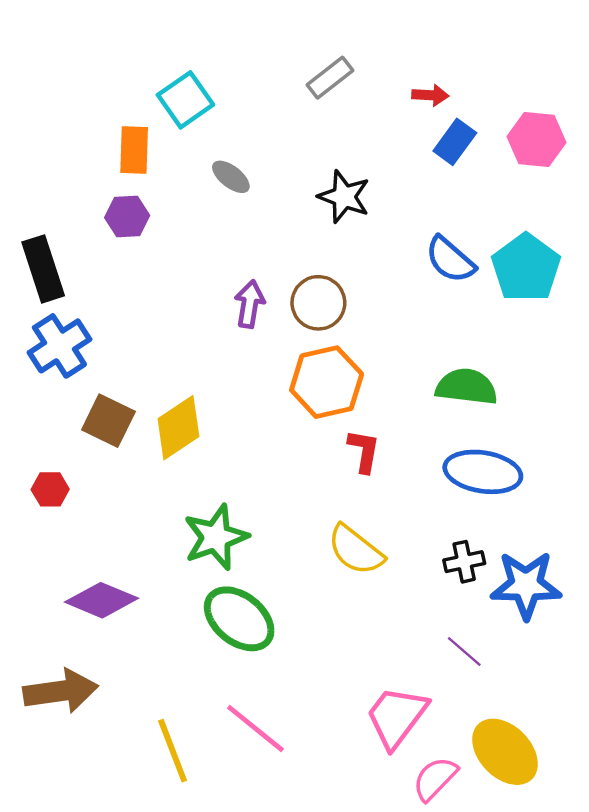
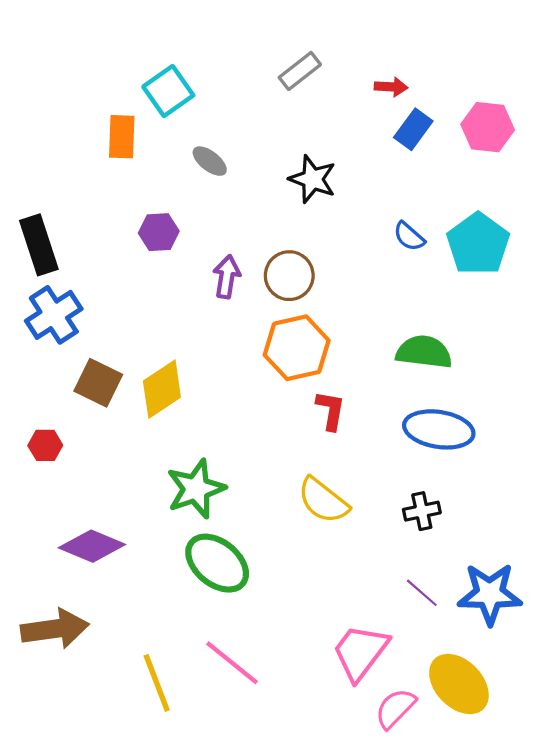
purple hexagon: (127, 216) -> (159, 232), moved
blue semicircle: (450, 260) -> (409, 236), size x0.7
blue star: (526, 585) -> (490, 594), moved

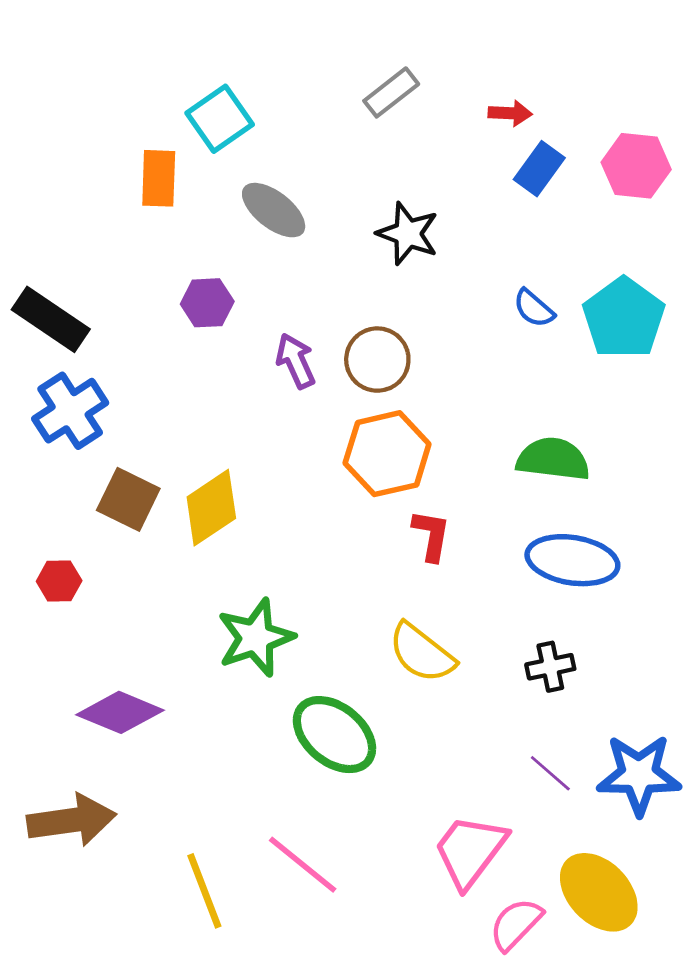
gray ellipse: (210, 161) -> (274, 210), size x1.4
black rectangle: (39, 245) -> (51, 319), turned -38
purple arrow: (227, 277) -> (296, 361), turned -33
green ellipse: (217, 563) -> (334, 735), moved

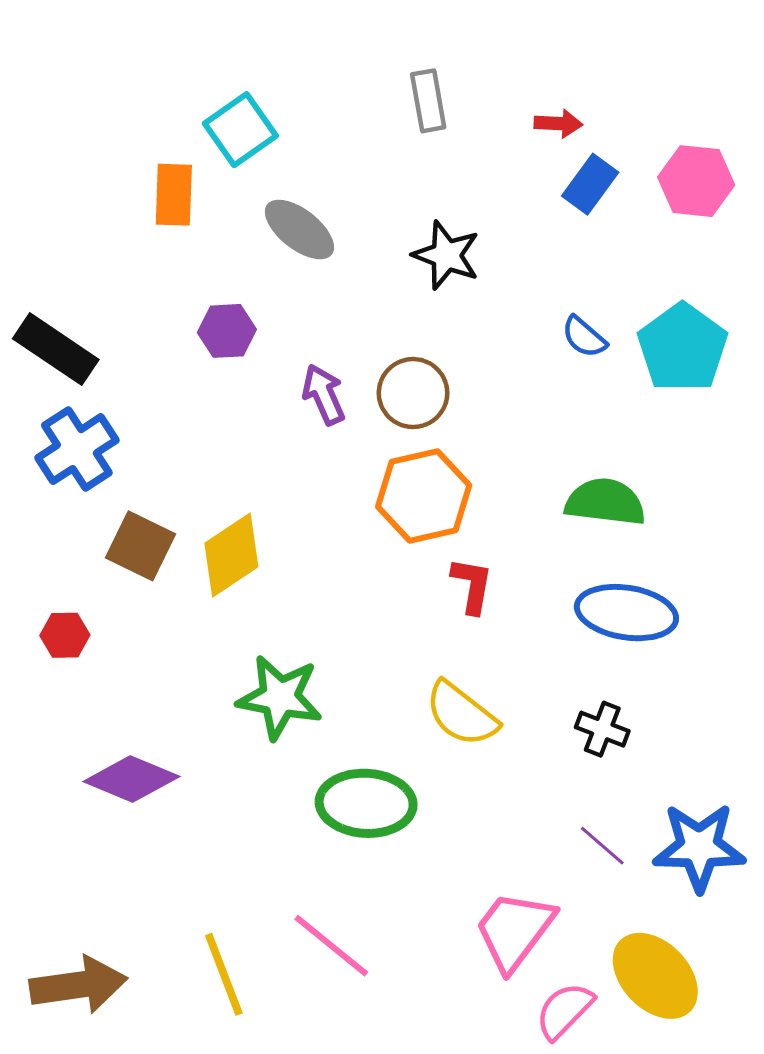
gray rectangle: (391, 92) -> (428, 101), turned -62
green star: (256, 638) -> (280, 697), turned 30
black cross: (550, 667) -> (602, 729), turned 33
green ellipse: (334, 735) -> (366, 803), turned -36
brown arrow: (72, 820) -> (78, 985), moved

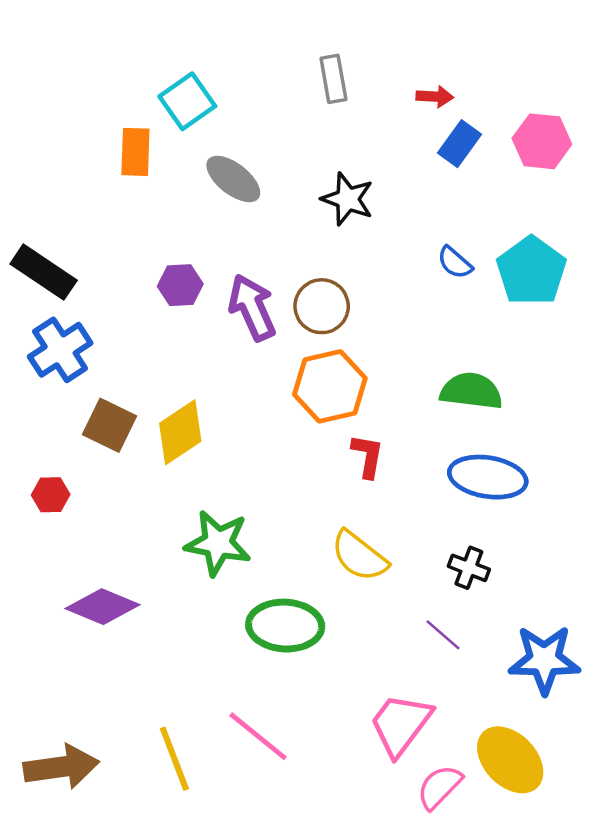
purple hexagon: (227, 331) -> (180, 285), moved
purple arrow: (324, 395) -> (252, 307), size x1.4
purple line: (602, 846) -> (443, 635), moved

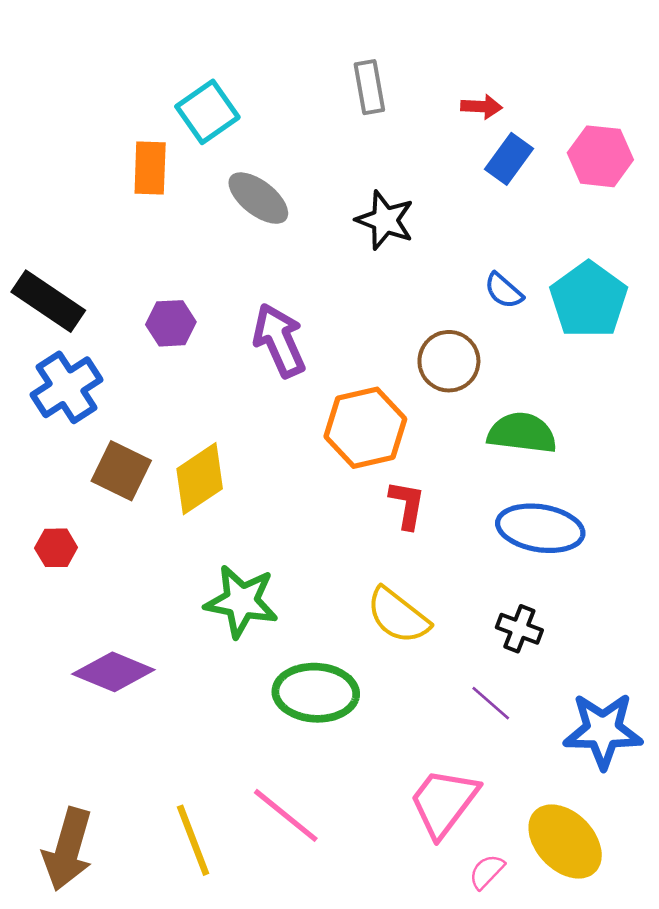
purple hexagon: (180, 285) -> (171, 323), moved
brown circle: (322, 306) -> (449, 361), moved
brown arrow: (61, 767) -> (68, 849), turned 114
pink semicircle: (439, 787) -> (487, 872), size x0.7

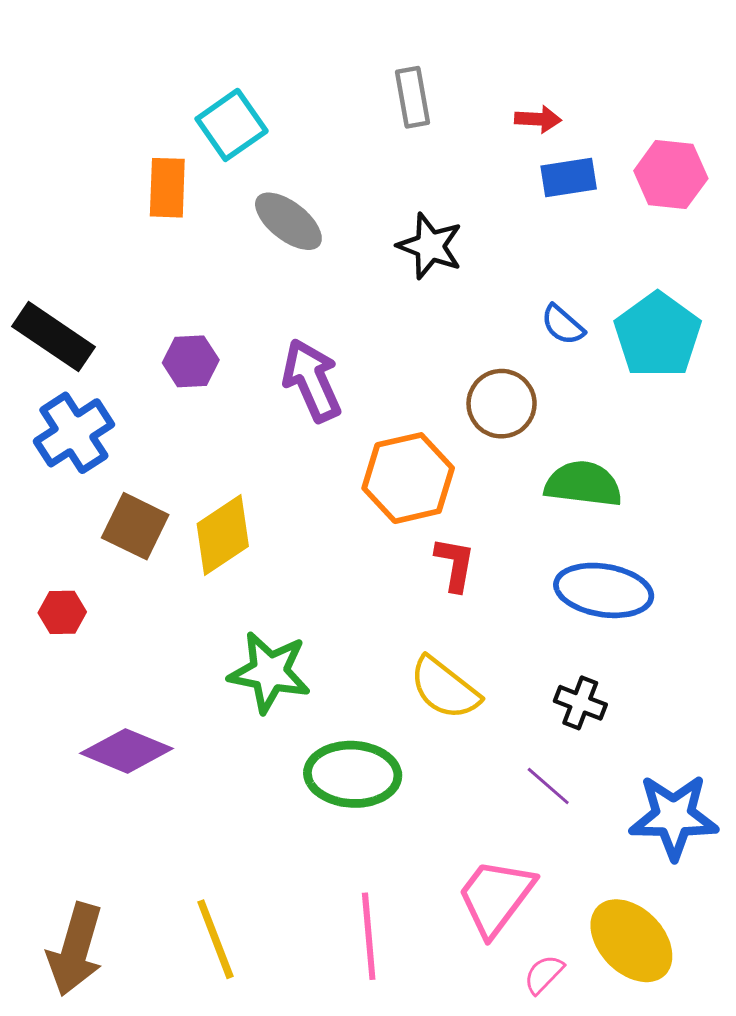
blue rectangle: (509, 159) -> (569, 177), turned 45
pink line: (286, 815) -> (369, 936), moved, turned 46

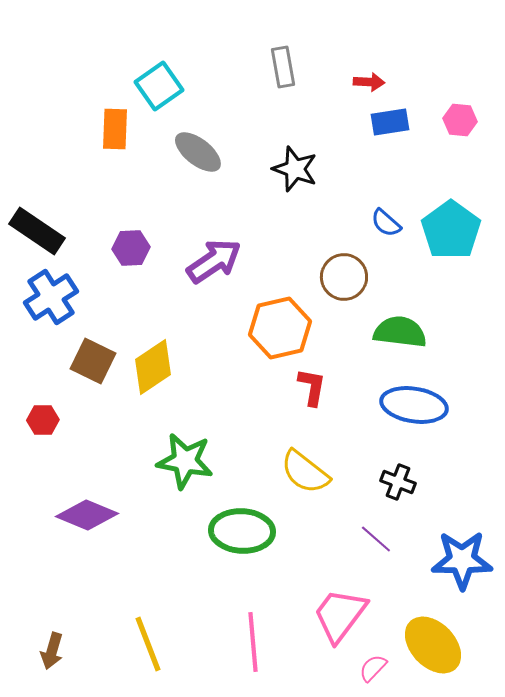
pink hexagon: (671, 175) -> (460, 120), size x0.7
purple arrow: (312, 380) -> (214, 261), turned 80
brown arrow: (75, 949) -> (52, 651), size x0.6

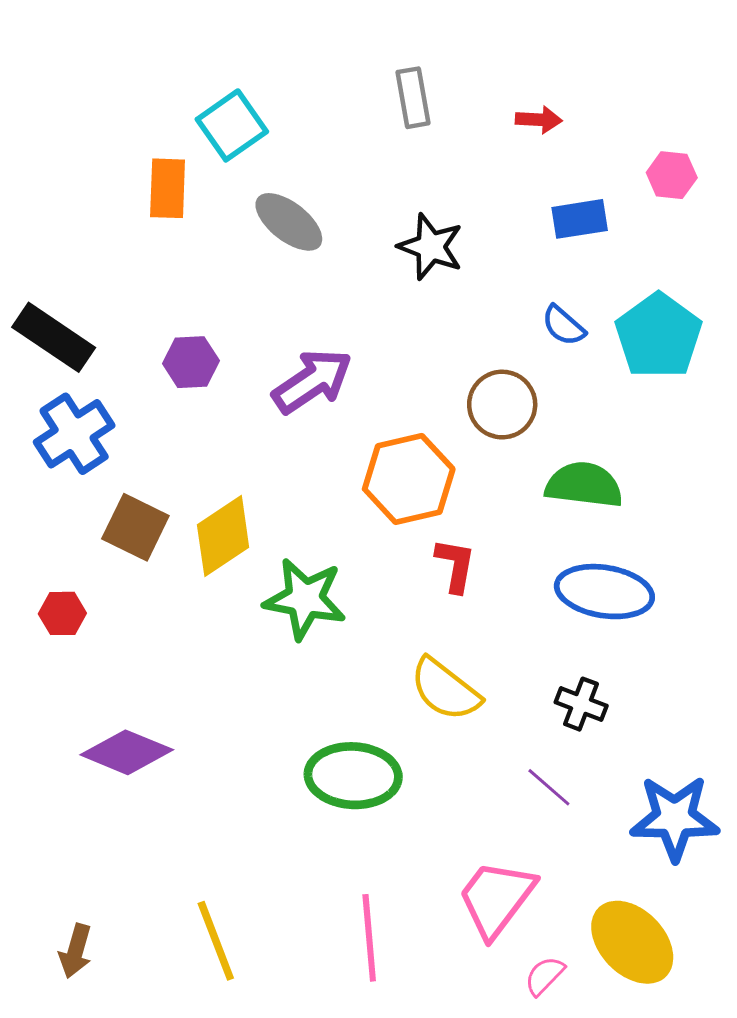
blue rectangle: (390, 122) -> (580, 219), moved
green star: (185, 461) -> (305, 599), moved

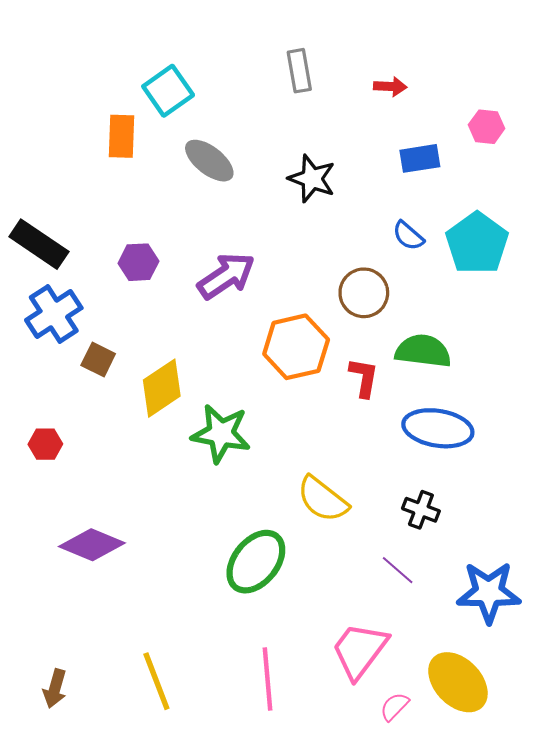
brown square: (135, 527) -> (98, 360), moved, size x0.7
red L-shape: (455, 565) -> (364, 377), moved
green ellipse: (353, 776) -> (256, 562), turned -54

